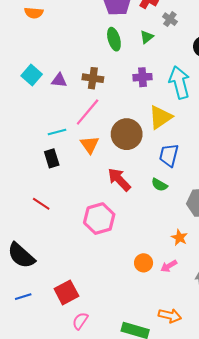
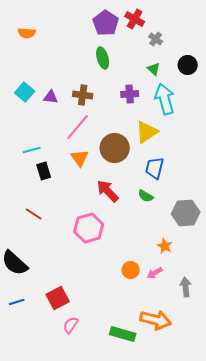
green triangle: (147, 37) -> (154, 69), moved, turned -40
cyan line: (57, 132) -> (32, 150), moved
orange arrow: (170, 316) -> (156, 320), size x1.4

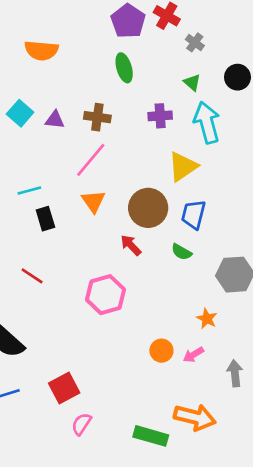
orange semicircle: (27, 33) -> (41, 50), moved, size x1.4
brown circle: (115, 148) -> (148, 208), moved
red arrow: (108, 191) -> (131, 245), size x0.7

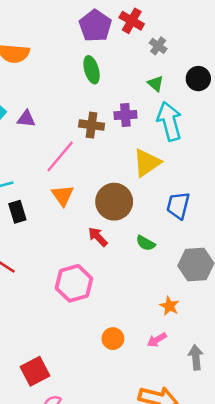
brown cross: (97, 117) -> (92, 125), moved
blue trapezoid: (193, 215) -> (178, 205), moved
orange circle: (161, 351) -> (113, 339), moved

